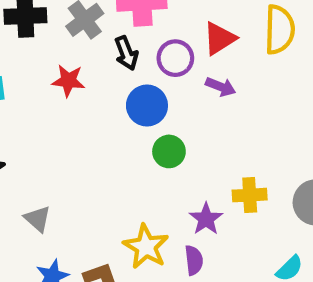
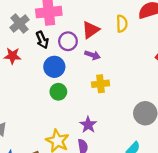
yellow semicircle: (280, 30) -> (122, 24), size x0.7
green circle: (169, 151) -> (58, 92), moved
yellow cross: (250, 195) -> (100, 84), moved

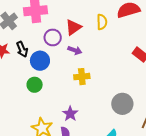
black arrow: (42, 40) -> (22, 49), moved
green circle: (58, 92) -> (35, 85), moved

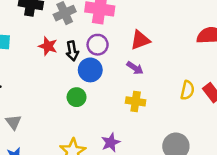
yellow semicircle: (102, 22) -> (187, 90), moved
purple circle: (53, 37) -> (98, 45), moved

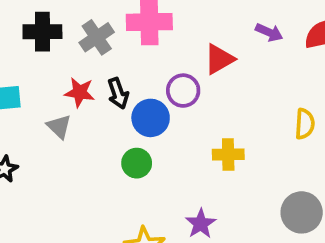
purple circle: (98, 45) -> (183, 91), moved
purple arrow: (135, 68) -> (269, 32), moved
gray triangle: (13, 122) -> (59, 127), moved

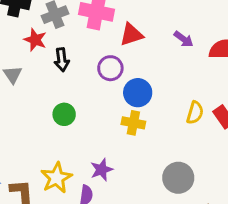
red triangle: (219, 59) -> (131, 35), moved
red star: (80, 92) -> (35, 40), moved
blue circle: (151, 118) -> (138, 93), moved

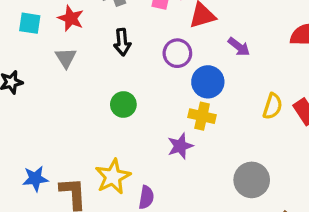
purple arrow: (184, 39) -> (239, 47), moved
red star: (35, 40) -> (71, 18), moved
purple star: (102, 170) -> (180, 146), moved

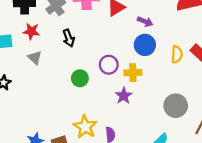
purple circle: (177, 53) -> (109, 65), moved
blue circle: (208, 82) -> (145, 45), moved

